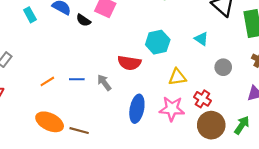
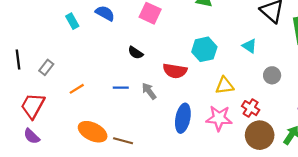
black semicircle: (83, 20) -> (135, 53), moved
orange line: (47, 81) -> (77, 89), moved

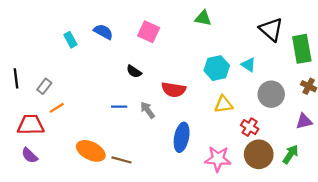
cyan hexagon: (204, 49) -> (217, 68), moved
gray circle: (272, 75) -> (271, 94), size x1.5
orange line: (77, 89) -> (57, 108), moved
red trapezoid: (33, 106) -> (31, 125), turned 60
pink star: (219, 118) -> (218, 159), moved

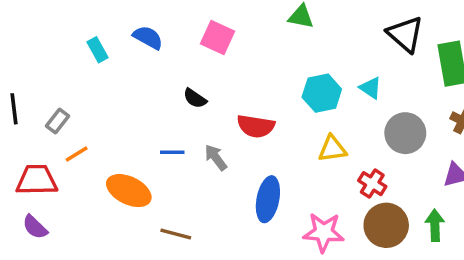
orange ellipse: (91, 151) -> (129, 191), moved
green arrow: (290, 154) -> (435, 225), turned -36

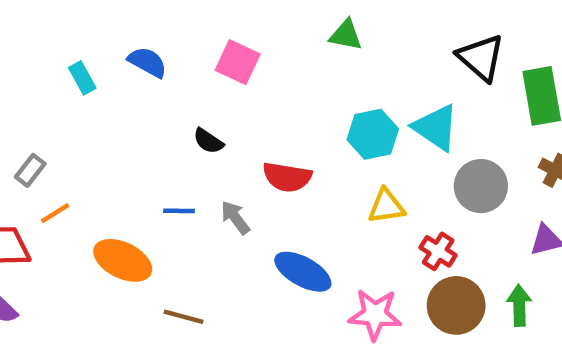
cyan triangle: (371, 88) -> (436, 127), size x1.6
blue ellipse: (268, 199) -> (303, 272), turned -72

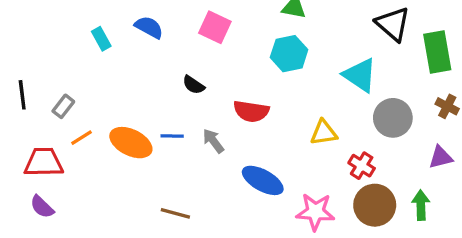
cyan hexagon: (373, 134) -> (289, 54), moved
orange ellipse: (123, 260) -> (131, 143), moved

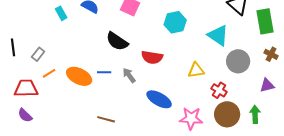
black semicircle: (194, 85) -> (117, 41), size x1.6

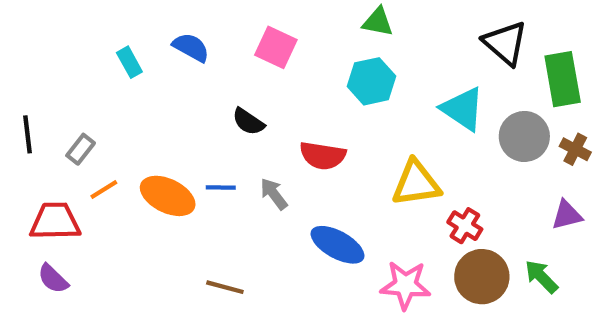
black semicircle: (117, 41) -> (248, 122), size x0.7
gray circle: (238, 61) -> (524, 136), moved
yellow triangle: (196, 70) -> (416, 183), size x1.4
green arrow: (255, 114) -> (541, 277), turned -42

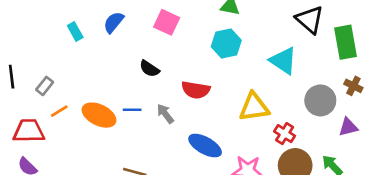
blue semicircle: (191, 47) -> (114, 22), turned -80
gray circle: (524, 136) -> (320, 100), moved

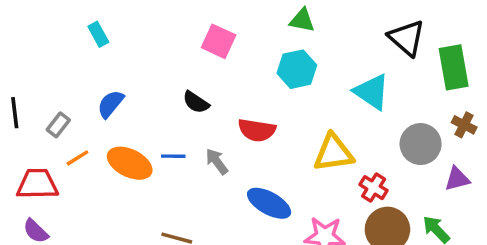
blue semicircle: (114, 22) -> (111, 104), moved
cyan rectangle: (75, 32) -> (98, 34), moved

